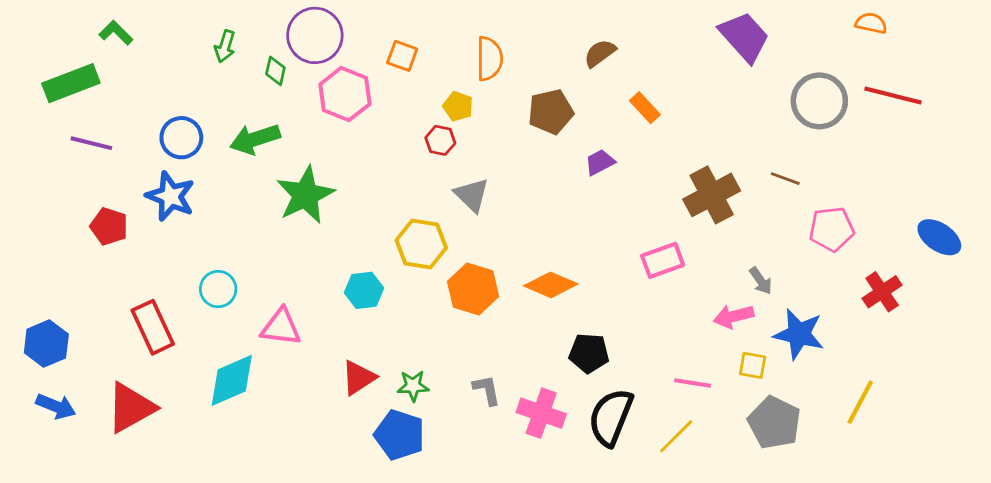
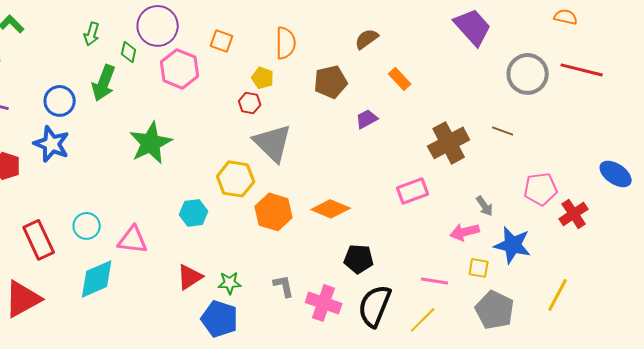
green arrow: (255, 139) -> (104, 83), moved, turned -51
gray triangle: (472, 195) -> (273, 143), size x1.5
pink pentagon: (832, 229) -> (541, 189), moved
cyan circle: (218, 289) -> (87, 226), moved

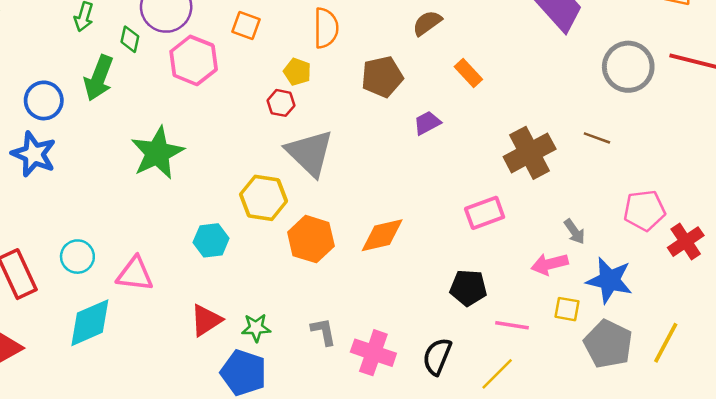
orange diamond: (331, 209) -> (382, 235), turned -36
black pentagon: (359, 259) -> (468, 288), moved
black semicircle: (375, 306) -> (437, 356), size x0.7
gray pentagon: (495, 310) -> (608, 344), moved

